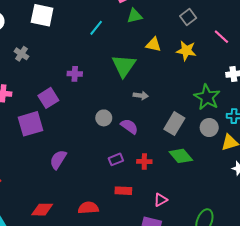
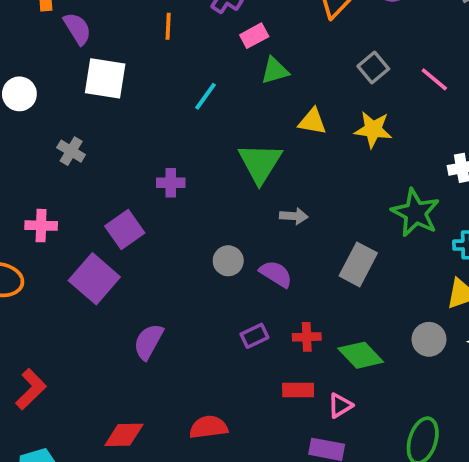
pink line: (221, 37) -> (434, 79), moved
purple square: (30, 124) -> (94, 279), turned -30
gray circle: (209, 128) -> (429, 339), moved
green diamond: (181, 156) -> (361, 355), moved
red rectangle: (123, 191) -> (298, 390), moved

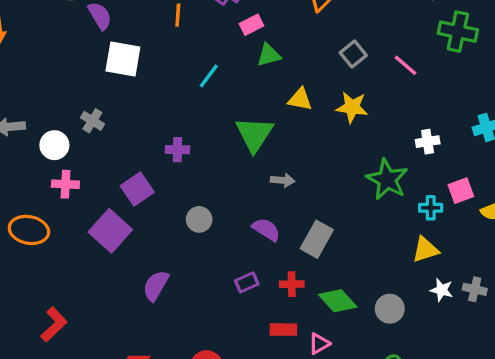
white circle: (19, 94) -> (54, 145), moved
gray circle: (228, 261) -> (199, 219), moved
gray rectangle: (358, 264) -> (317, 239), moved
gray circle: (429, 339) -> (390, 309), moved

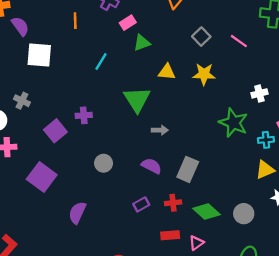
purple square: (137, 189) -> (55, 131), moved

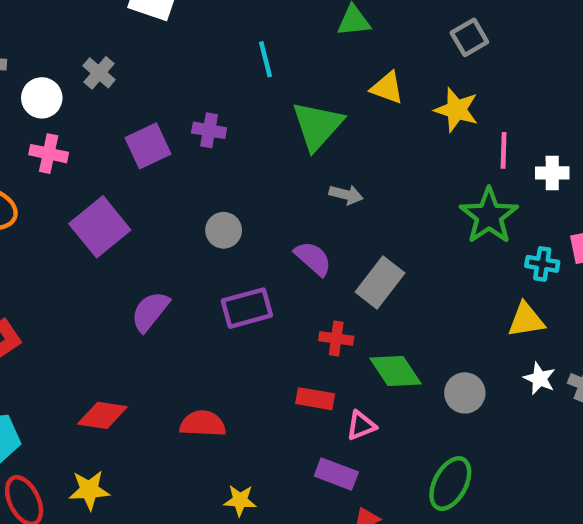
pink line: (239, 41) -> (504, 150), moved, turned 42
cyan line: (101, 61) -> (266, 59), moved, turned -60
purple rectangle: (141, 204) -> (247, 308), moved, size x1.5

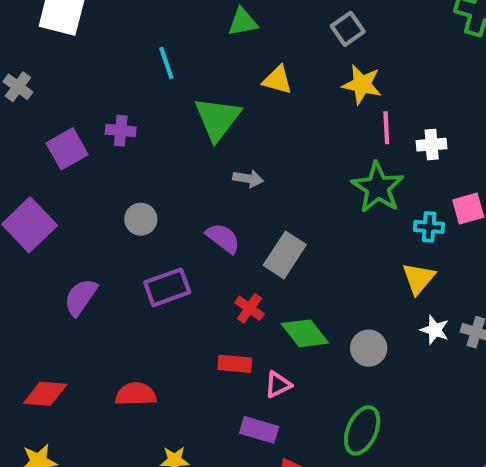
yellow star: (456, 110) -> (362, 84), moved
yellow triangle: (526, 320) -> (418, 278), turned -36
red cross: (336, 338) -> (249, 308), turned 32

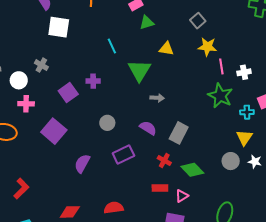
gray circle: (369, 348) -> (231, 161), moved

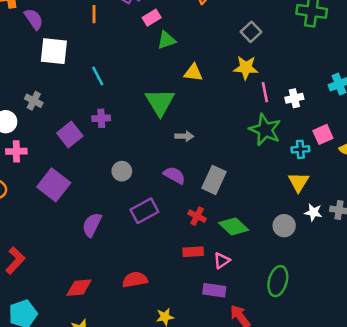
gray square: (198, 21) -> (251, 32), moved
cyan line: (112, 46) -> (98, 76), moved
gray circle: (231, 161) -> (284, 226), moved

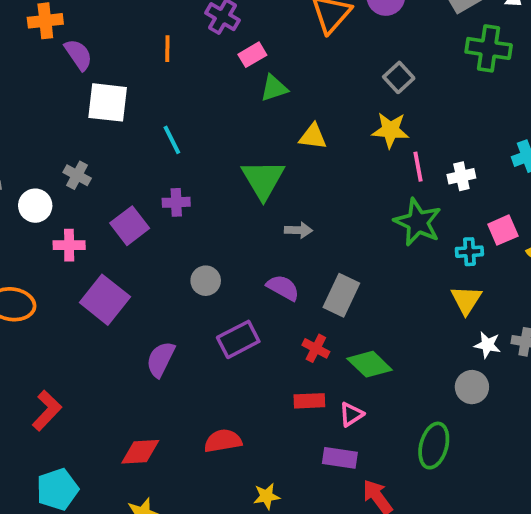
pink cross: (16, 151) -> (69, 245), moved
gray circle: (284, 226) -> (472, 387), moved

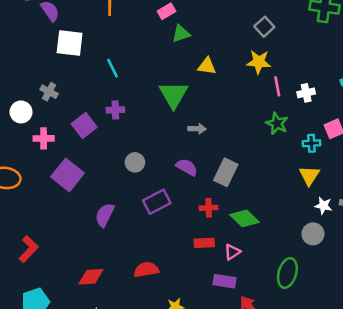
green star: (418, 222) -> (277, 123), size x0.7
red cross: (316, 348) -> (209, 208), turned -30

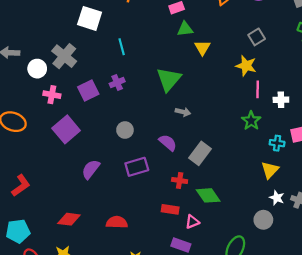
yellow triangle: (207, 66) -> (202, 48), moved, turned 42
gray cross: (49, 92) -> (64, 56), size x1.6
purple cross: (115, 110) -> (117, 83), turned -32

